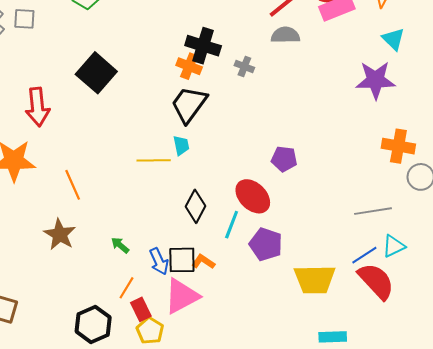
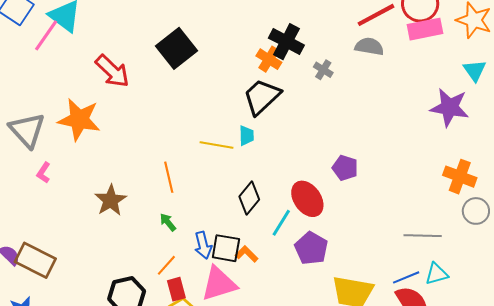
red arrow: (37, 107) -> (112, 71), turned -51
orange line: (73, 185) -> (169, 177), moved

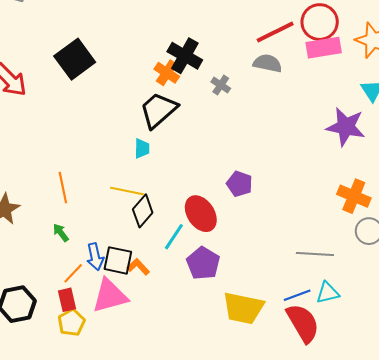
yellow line: (217, 145) -> (127, 191), moved
orange line: (166, 265) -> (73, 273), moved

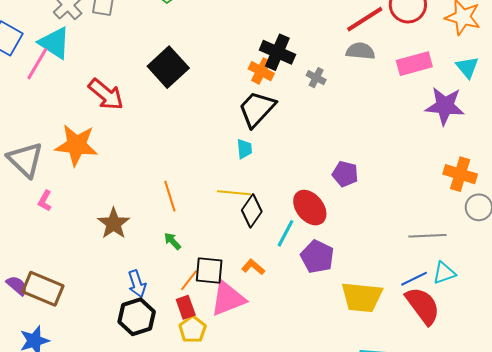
pink rectangle: (324, 48) -> (414, 64), moved
blue arrow: (95, 257) -> (137, 284), moved
black square: (118, 260) -> (209, 270), moved

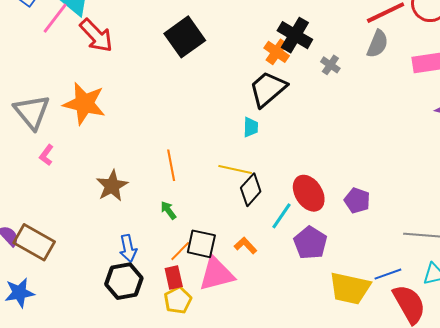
gray semicircle: (360, 51) -> (378, 44), turned 100
red arrow: (106, 94) -> (96, 36), moved
purple pentagon: (345, 174) -> (357, 200), moved
blue line: (414, 279) -> (388, 274), moved

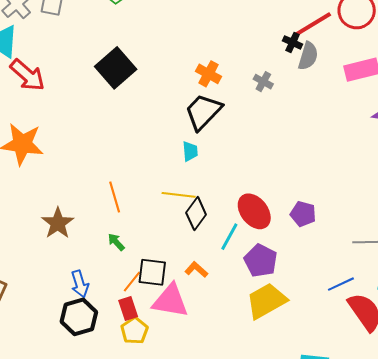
black cross: (295, 35) -> (293, 42), moved, size x0.6
pink triangle: (217, 274) -> (170, 301), turned 30
yellow trapezoid: (350, 288) -> (266, 301), moved, turned 144

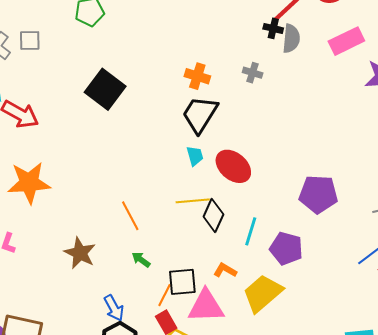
red ellipse: (254, 211) -> (233, 166), moved
purple pentagon: (303, 214) -> (318, 194), size x1.5
yellow trapezoid: (266, 301) -> (263, 293), moved

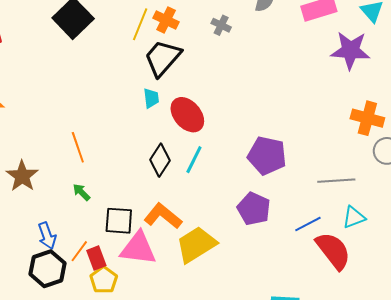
yellow line: (193, 201) -> (140, 24), moved, turned -72
cyan line: (251, 231) -> (194, 160), moved
purple pentagon: (286, 248) -> (254, 209), moved
orange L-shape: (225, 270) -> (163, 216), size x1.6
orange line: (164, 295) -> (79, 251), moved

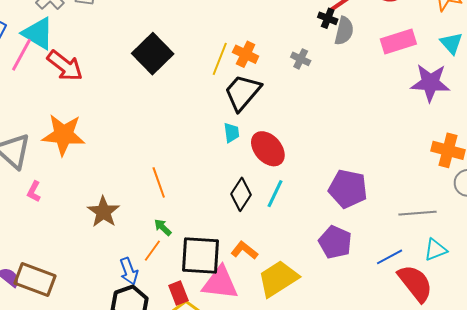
orange L-shape: (163, 216) -> (244, 250), size x0.7
black square: (119, 221) -> (200, 255), size x1.4
orange line: (79, 251) -> (152, 251), moved

